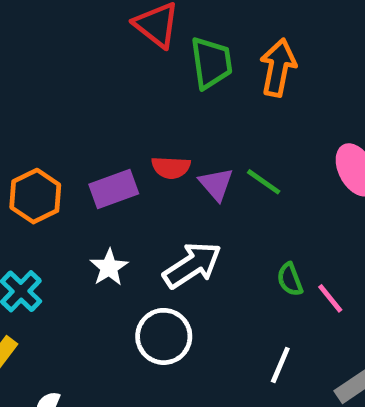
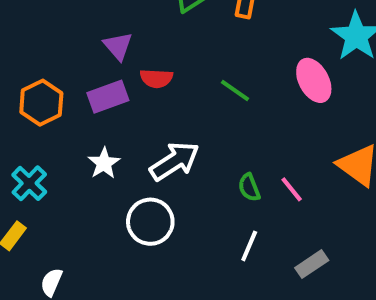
purple triangle: (216, 184) -> (118, 46), moved
green semicircle: (290, 279) -> (249, 187), moved

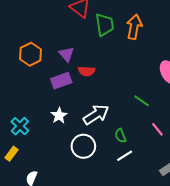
green line: (235, 91) -> (142, 101), moved
orange hexagon: (41, 103) -> (30, 54), moved
green semicircle: (249, 187) -> (120, 136), moved
white line: (249, 246) -> (125, 156), moved, turned 35

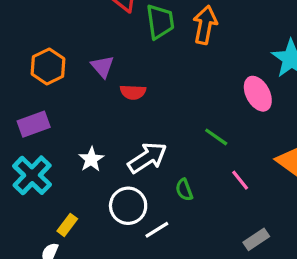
purple rectangle: (61, 81) -> (34, 124), moved
cyan cross: (20, 126) -> (32, 175), size x1.4
yellow rectangle: (11, 154) -> (67, 225), moved
white line: (125, 156) -> (157, 230), moved

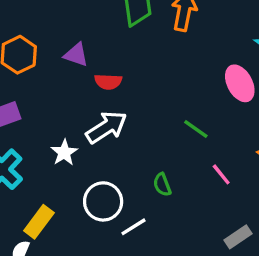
purple triangle: (102, 66) -> (76, 55), turned -30
white arrow: (147, 158) -> (106, 127), moved
yellow rectangle: (67, 225) -> (39, 222), size x1.4

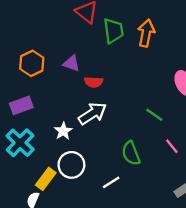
green semicircle: (162, 185) -> (131, 153), size x1.5
white circle: (103, 201) -> (71, 165), moved

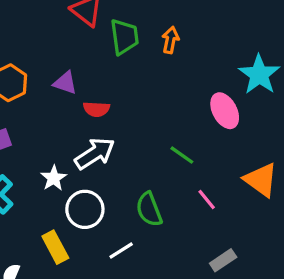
orange arrow: (146, 33) -> (170, 40), size x0.7
white circle: (71, 165) -> (85, 209), moved
yellow rectangle: (46, 179) -> (55, 247), moved, turned -65

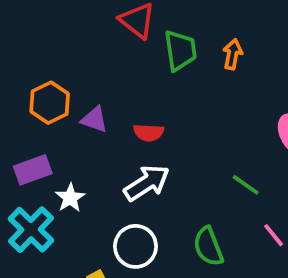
purple triangle: (65, 83) -> (94, 119), moved
white star: (54, 178) -> (70, 198), moved

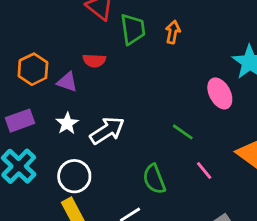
red semicircle: (149, 133) -> (94, 61), moved
white star: (70, 198) -> (67, 123), moved
white circle: (135, 246) -> (74, 176), moved

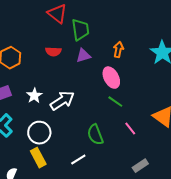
orange arrow: (173, 32) -> (118, 50), moved
purple triangle: (67, 82) -> (83, 56), moved, turned -35
pink ellipse: (220, 93) -> (111, 78), moved

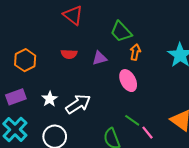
green trapezoid: (80, 30) -> (121, 32), moved, turned 145
green line: (115, 102) -> (132, 120), moved

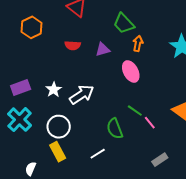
orange hexagon: (25, 60) -> (32, 27), moved

